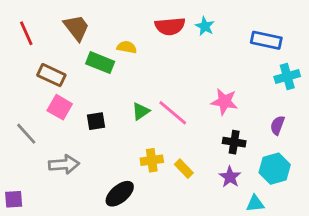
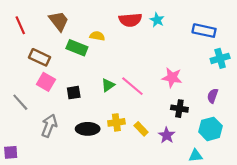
gray arrow: (64, 164) -> (49, 126), turned -65
purple star: (230, 177) -> (167, 135), moved
black ellipse: (120, 194) -> (88, 129), moved, turned 40

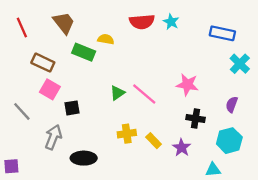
cyan cross: (220, 58) -> (240, 64), turned -30
black square: (74, 93) -> (72, 108), moved
black ellipse: (88, 129) -> (84, 158), moved

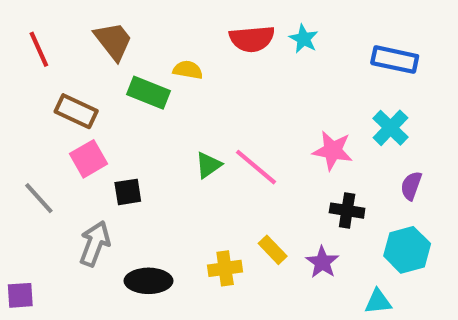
cyan cross: (240, 64) -> (391, 128), moved
pink square: (50, 89) -> (89, 159), turned 30
yellow cross: (127, 134) -> (225, 268), moved

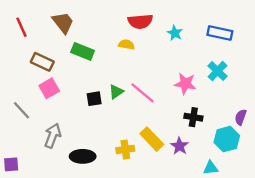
cyan star: (304, 39) -> (175, 33), moved
yellow semicircle: (188, 70) -> (126, 45), moved
purple semicircle: (411, 186) -> (241, 117), moved
black square: (128, 192) -> (94, 99), moved
yellow rectangle: (273, 250) -> (152, 139), size x1.5

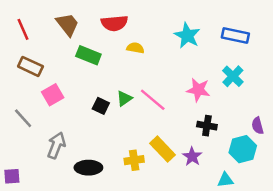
red semicircle: (140, 21) -> (114, 23), moved
cyan star: (175, 33) -> (187, 36), size x1.5
brown rectangle: (42, 62) -> (30, 66), moved
black square: (94, 99) -> (101, 106), turned 35
purple semicircle: (241, 117) -> (258, 126), turned -35

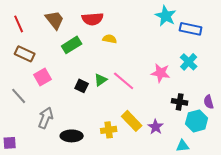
cyan star: (187, 36) -> (166, 16), moved
green rectangle: (88, 55) -> (72, 45), turned -54
black cross: (207, 126) -> (180, 102), moved

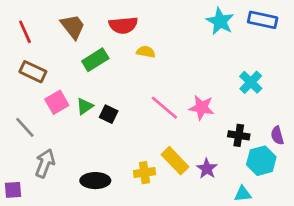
blue rectangle: (191, 29) -> (263, 20), moved
pink star: (161, 73) -> (202, 108), moved
green triangle: (101, 80) -> (85, 106), moved
gray arrow: (46, 118) -> (45, 163), moved

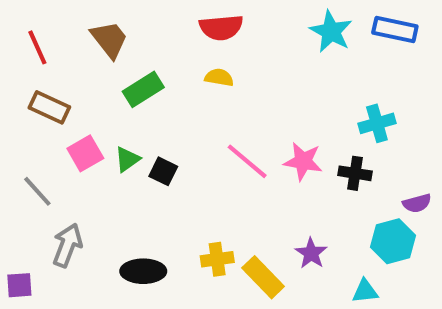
red semicircle: (123, 25) -> (221, 27), moved
cyan cross: (251, 82) -> (377, 123), turned 30
black cross: (239, 135) -> (355, 173), moved
purple semicircle: (277, 135) -> (417, 203), turned -90
yellow rectangle: (175, 161) -> (263, 277), moved

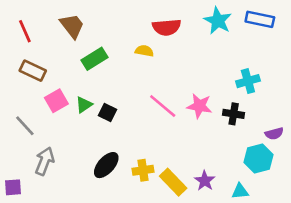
red semicircle: (221, 27) -> (167, 27), moved
purple star: (311, 253) -> (205, 181), moved
black ellipse: (143, 271) -> (106, 165), moved, turned -48

